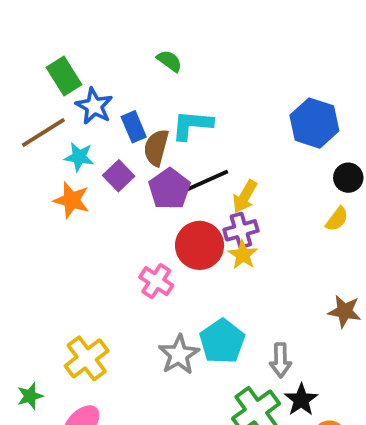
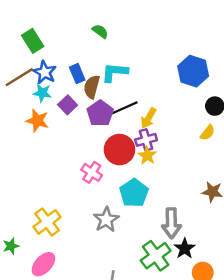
blue star: (94, 106) -> (45, 72), moved
cyan pentagon: (222, 341) -> (134, 193), moved
gray arrow: (280, 360) -> (171, 223), size x1.4

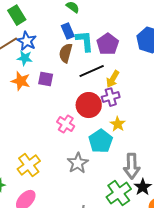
cyan L-shape: (115, 72) -> (85, 41), turned 80
blue rectangle: (77, 74) -> (68, 31), moved
purple square: (68, 105) -> (46, 79), moved, turned -35
purple pentagon: (100, 113) -> (108, 44), moved
yellow star: (147, 156) -> (118, 124), moved

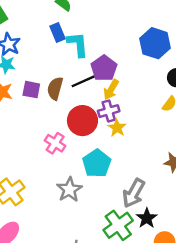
purple pentagon: (108, 44) -> (104, 68), moved
brown semicircle: (66, 53) -> (55, 88), moved
yellow star: (118, 124) -> (117, 128), moved
gray arrow: (132, 166) -> (134, 193), turned 30

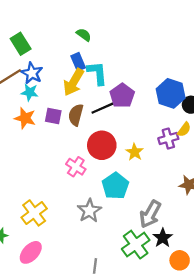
blue hexagon: (155, 43) -> (171, 93), moved
yellow arrow: (111, 90) -> (74, 82), moved, size x1.4
purple cross: (109, 111) -> (168, 139), moved

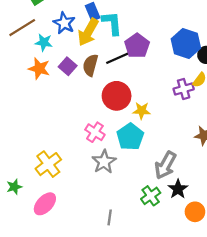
blue star: (32, 73) -> (64, 23), moved
purple square: (53, 116) -> (68, 66), turned 30
yellow star: (134, 152) -> (142, 111), moved, turned -30
pink cross: (76, 167) -> (95, 132), moved
green cross: (136, 245) -> (151, 196), size x0.7

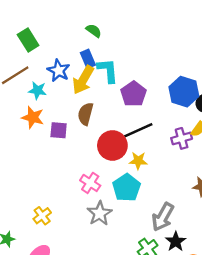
black line: (120, 57) -> (138, 130), moved
purple square: (68, 66) -> (59, 130), moved, turned -36
yellow cross: (48, 164) -> (42, 216), size x0.7

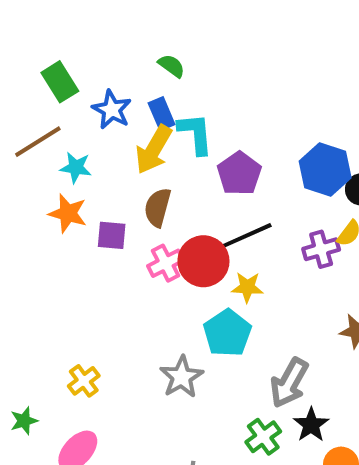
blue star: (59, 71) -> (112, 110), moved
pink cross: (90, 183) -> (166, 263), moved, turned 30

